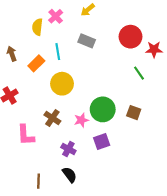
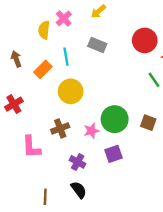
brown cross: (52, 118) -> (60, 128), turned 35

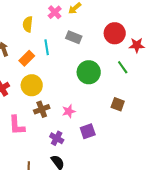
pink cross: (64, 18) -> (55, 12), moved
yellow circle: (71, 91) -> (32, 85), moved
green circle: (115, 119) -> (89, 72), moved

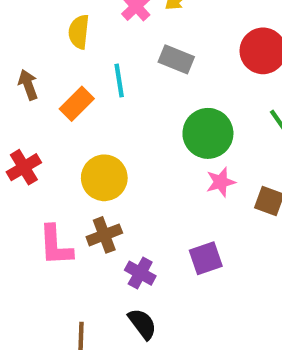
yellow circle: (32, 85) -> (104, 178), moved
brown cross: (42, 109) -> (104, 235), moved
pink star: (69, 111) -> (221, 182), moved

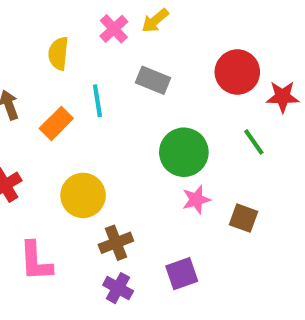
brown cross: (104, 235) -> (116, 243), moved

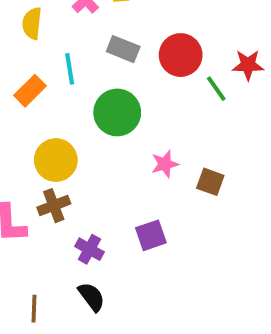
red circle: (237, 72) -> (181, 55), moved
green line: (254, 142) -> (216, 89), moved
green circle: (184, 152) -> (117, 112), moved
brown cross: (116, 243) -> (54, 206), moved

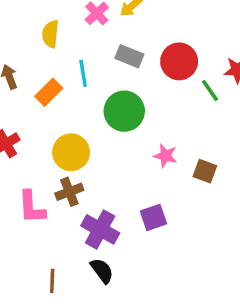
pink star: (165, 164) -> (165, 156), turned 30
purple cross: (89, 249) -> (100, 229), size x1.5

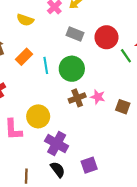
yellow semicircle: (50, 34) -> (25, 20), turned -77
cyan line: (83, 73) -> (46, 65), moved
yellow circle: (71, 152) -> (38, 116), moved
brown cross: (69, 192) -> (77, 98), moved
purple square: (153, 217) -> (89, 165), moved

